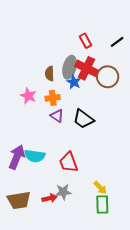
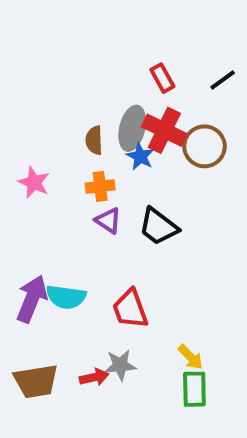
pink star: (28, 96) -> (34, 182), moved

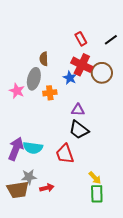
gray ellipse: (132, 128) -> (34, 79), moved
brown semicircle: (94, 140) -> (44, 59), moved
purple triangle: (108, 221) -> (78, 110), moved, turned -32
black trapezoid: (158, 227) -> (79, 130), moved
gray star: (120, 365) -> (29, 177), moved

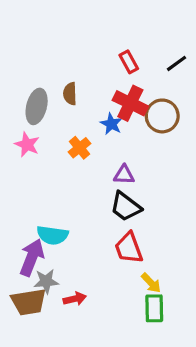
gray ellipse: (34, 79) -> (37, 106), moved
orange cross: (50, 93) -> (79, 148), turned -32
purple arrow: (16, 149) -> (32, 257), moved
red trapezoid: (65, 154) -> (129, 248), moved

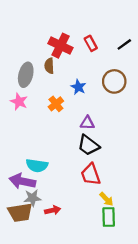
red cross: (130, 103) -> (60, 46), moved
purple arrow: (32, 257) -> (22, 181), turned -100

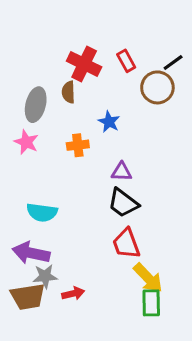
brown circle: (114, 81) -> (157, 87), moved
orange cross: (56, 104) -> (78, 145), turned 32
cyan semicircle: (37, 165) -> (42, 212), moved
yellow arrow: (106, 199) -> (148, 278), size x1.5

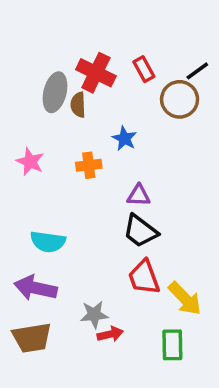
gray ellipse: (36, 105) -> (55, 92), moved
gray star: (45, 276) -> (94, 315), moved
yellow arrow: (148, 278) -> (185, 299), moved
red arrow: (73, 294) -> (110, 334), moved

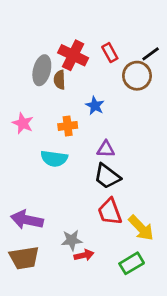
cyan semicircle: (48, 242) -> (54, 159), moved
green rectangle: (172, 345) -> (132, 263), turned 60

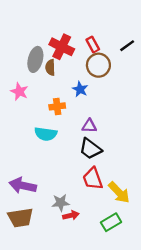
brown circle: (137, 76) -> (98, 65), moved
pink star: (23, 123) -> (19, 92), moved

